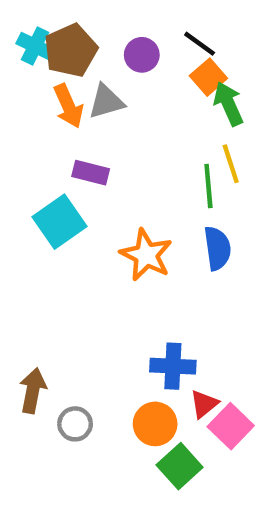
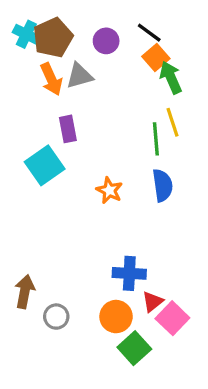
purple rectangle: (91, 173) -> (68, 129), turned 65
orange star: (146, 255) -> (109, 190), size x0.7

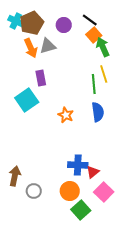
red triangle: (153, 302) -> (93, 172), moved

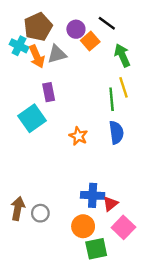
cyan cross: (16, 21) -> (19, 46), moved
orange square: (94, 35) -> (90, 41), moved
gray circle: (34, 191) -> (40, 213), moved
green square: (81, 210) -> (96, 249), turned 30

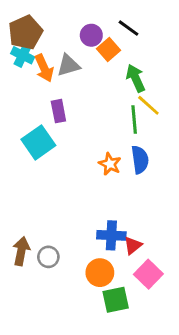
brown pentagon: (38, 27) -> (25, 32), moved
green arrow: (122, 55) -> (136, 78), moved
yellow line: (123, 87) -> (148, 105), turned -30
orange star: (78, 136) -> (110, 164), moved

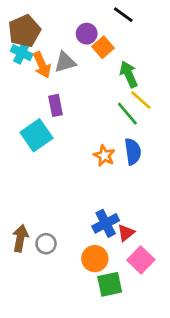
black line: (128, 28) -> (123, 15), moved
green line: (134, 120) -> (127, 114), turned -35
blue cross: (111, 235) -> (106, 223), turned -30

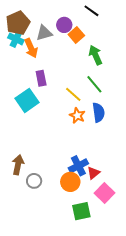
gray triangle: (65, 62) -> (44, 33), moved
yellow line: (141, 100) -> (73, 94), moved
brown arrow: (20, 238) -> (18, 165), moved
orange circle: (95, 259) -> (70, 182), moved

